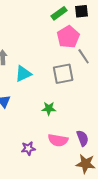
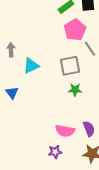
green star: (49, 108) -> (75, 90), moved
purple star: (28, 148) -> (55, 152), moved

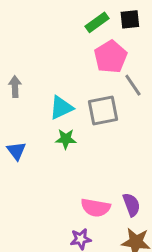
cyan triangle: (31, 66) -> (61, 108), moved
green star: (75, 90) -> (66, 139), moved

